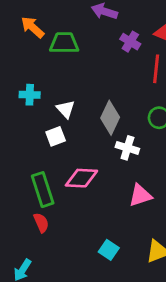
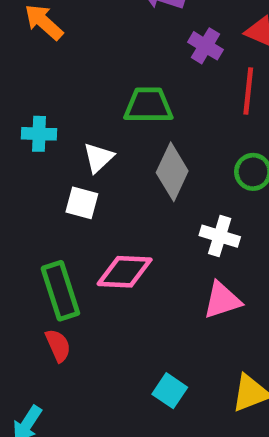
green trapezoid: (64, 43) -> (148, 105), moved
white triangle: (66, 109) -> (98, 158), turned 30
white square: (56, 136) -> (82, 203), turned 36
white cross: (127, 148) -> (220, 236), moved

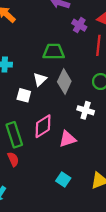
white triangle: (98, 158) -> (40, 79), moved
pink diamond: (125, 272) -> (43, 126), turned -35
pink triangle: (222, 300) -> (67, 139), moved

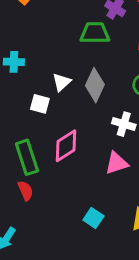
green trapezoid: (54, 52) -> (95, 33), moved
pink triangle: (67, 139) -> (117, 163), moved

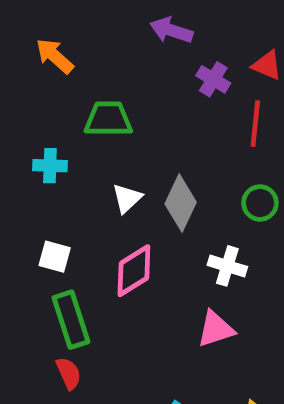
green trapezoid: (95, 33) -> (108, 119), moved
white square: (40, 104) -> (55, 257), moved
pink diamond: (66, 146) -> (134, 271), moved

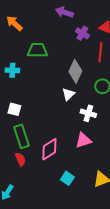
white triangle: (127, 198) -> (68, 94), moved
gray diamond: (181, 203) -> (75, 71), moved
pink diamond: (134, 271) -> (49, 149), moved

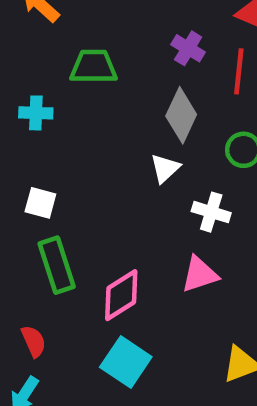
purple cross: (82, 33) -> (188, 48), moved
red semicircle: (20, 159) -> (34, 341), moved
cyan square: (67, 178) -> (126, 362), moved, size x1.5

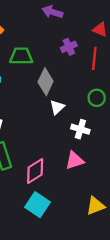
purple cross: (188, 48) -> (69, 47), turned 35
gray diamond: (181, 115) -> (46, 82), moved

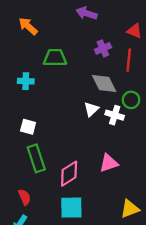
gray diamond: (46, 82) -> (104, 84), moved, turned -52
white cross: (80, 129) -> (115, 115), moved
cyan square: (37, 205) -> (71, 208), turned -35

